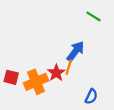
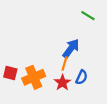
red star: (56, 73) -> (62, 83), moved
blue semicircle: (91, 96) -> (82, 77), moved

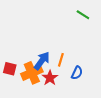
blue arrow: (71, 49) -> (42, 61), moved
red star: (62, 83) -> (50, 78), moved

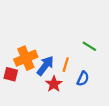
green line: (83, 15) -> (89, 46), moved
orange cross: (32, 73) -> (26, 58), moved

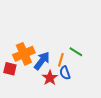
green line: (89, 46) -> (76, 52), moved
blue semicircle: (83, 79) -> (65, 73), moved, turned 136

